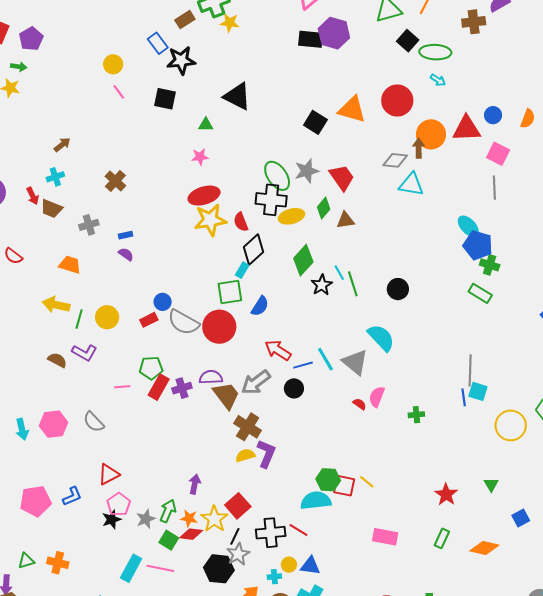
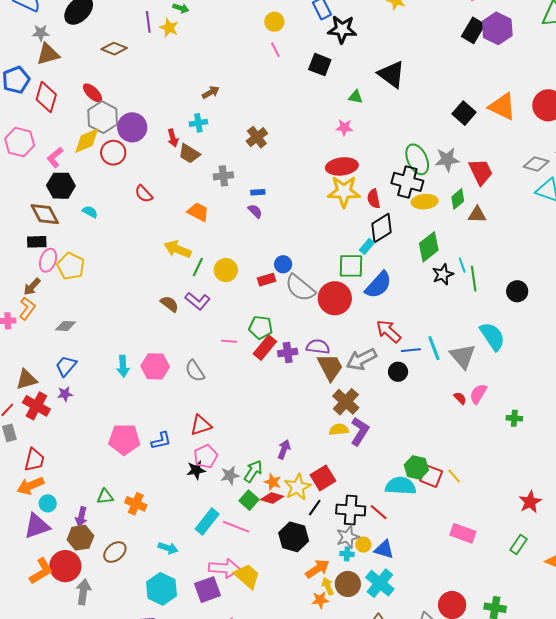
black rectangle: (311, 39) -> (473, 30), turned -75
blue semicircle: (260, 306) -> (378, 285), size x1.4
gray star: (238, 554) -> (348, 537), moved

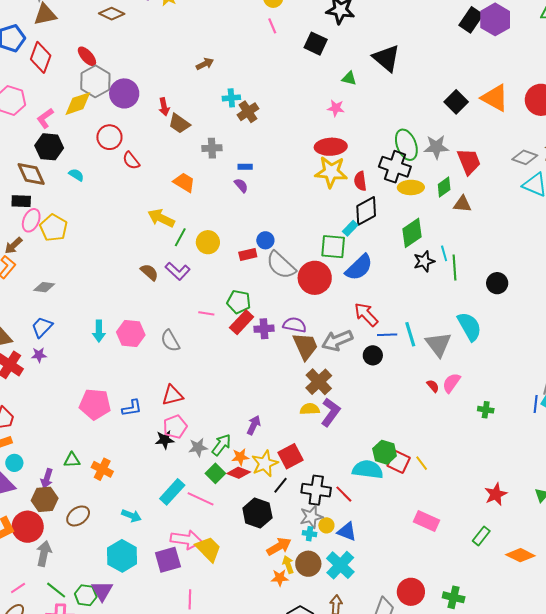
cyan cross: (198, 123) -> (231, 98), moved
red circle: (113, 153) -> (109, 137), moved
orange star: (273, 482) -> (240, 457), turned -30

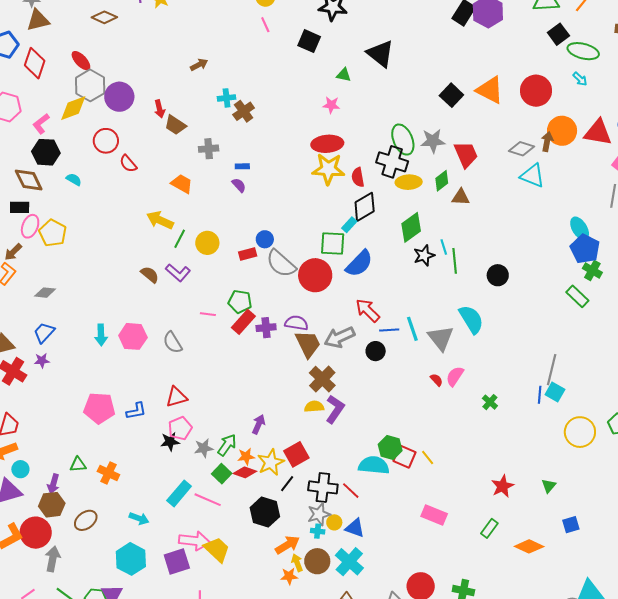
green cross: (486, 410) -> (490, 402), turned 35

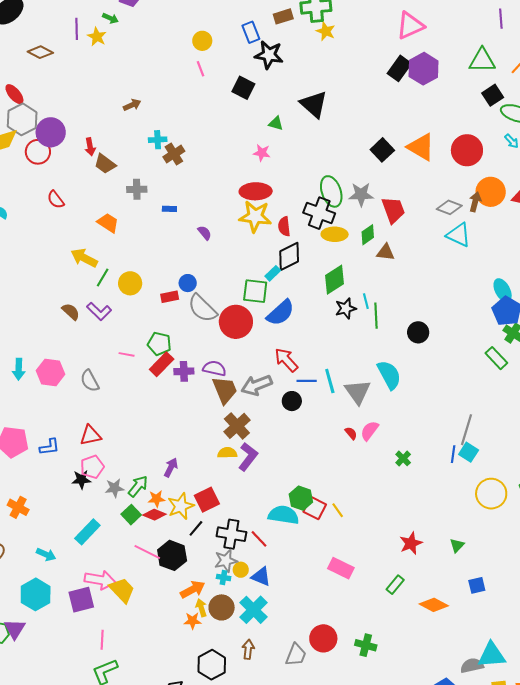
red circle: (106, 141) -> (38, 152), moved
purple semicircle: (239, 185) -> (205, 233), moved
pink line: (208, 500) -> (147, 552), moved

